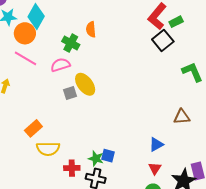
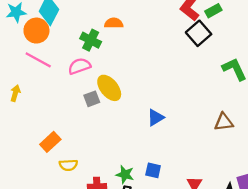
orange semicircle: (91, 29) -> (114, 23), turned 98
blue triangle: (156, 144) -> (156, 118), moved
yellow semicircle: (48, 149) -> (68, 165), size x0.7
blue square: (108, 156) -> (153, 170), moved

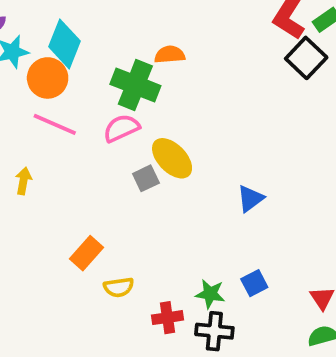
green cross: (91, 40) -> (135, 85), size x1.4
blue square: (153, 170) -> (254, 283), turned -35

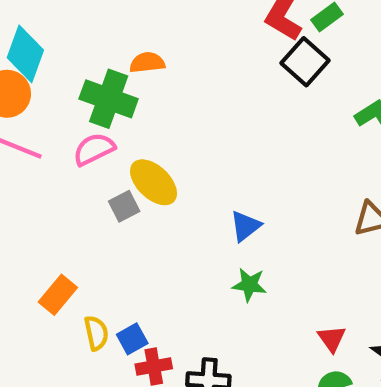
blue square: (254, 283) -> (132, 339), moved
yellow semicircle: (119, 287) -> (96, 333), turned -92
green star: (210, 294) -> (249, 285), moved

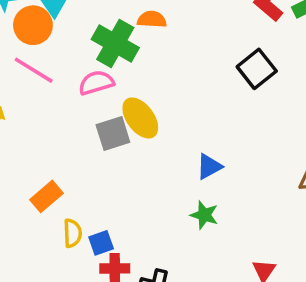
black square: (305, 62) -> (257, 69), moved
gray square: (124, 206) -> (113, 133), size x1.4

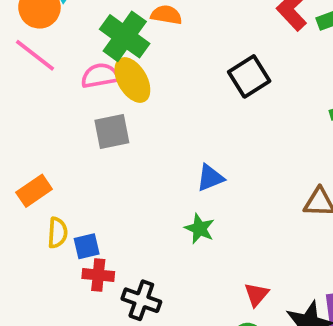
black square: (257, 69) -> (249, 76), moved
yellow ellipse: (140, 118) -> (132, 80), moved

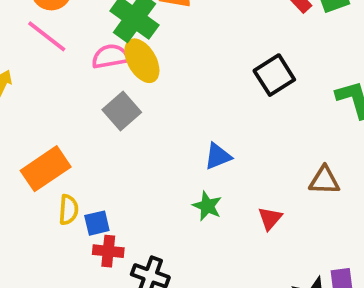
black square: (249, 76) -> (274, 75), moved
gray square: (112, 132) -> (122, 111), turned -30
orange rectangle: (34, 191) -> (46, 169), size x1.4
red triangle: (256, 294) -> (270, 218), moved

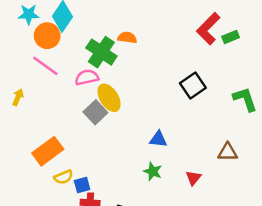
yellow ellipse: (142, 61) -> (109, 98), moved
blue triangle: (218, 156) -> (158, 139), turned 30
yellow semicircle: (68, 210) -> (63, 177), turned 66

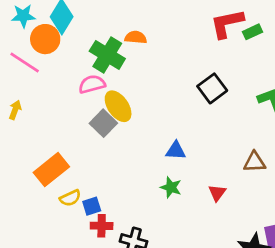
red L-shape: (208, 29) -> (227, 23), turned 36
pink line: (45, 66) -> (25, 63), moved

